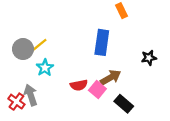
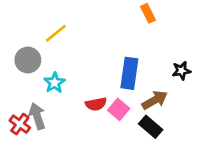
blue rectangle: (102, 42) -> (129, 73), moved
yellow line: (38, 46) -> (56, 33), moved
brown arrow: (111, 77) -> (155, 100), moved

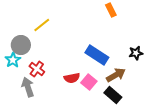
blue rectangle: (129, 73) -> (97, 55), turned -65
cyan star: (55, 83) -> (13, 60), moved
red cross: (20, 124) -> (37, 69), moved

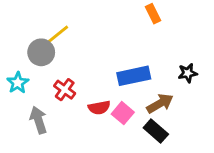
gray circle: (21, 45) -> (41, 52), moved
blue rectangle: (97, 55) -> (134, 76), turned -45
red cross: (37, 69) -> (65, 90), moved

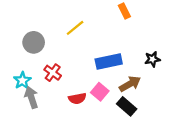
yellow line: (58, 34) -> (75, 28), moved
cyan star: (18, 83) -> (22, 80), moved
red semicircle: (99, 108) -> (77, 98), moved

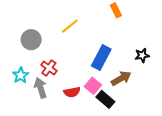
blue rectangle: (109, 61) -> (101, 57), turned -50
gray arrow: (31, 97) -> (41, 88), moved
black rectangle: (127, 106) -> (105, 99), moved

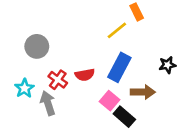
yellow line: (70, 26) -> (117, 30), moved
brown arrow: (121, 78) -> (143, 92), turned 30
red semicircle: (72, 92) -> (85, 75), moved

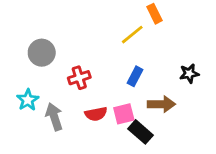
blue rectangle: (119, 67) -> (135, 76), size x0.6
red semicircle: (85, 75) -> (96, 114), moved
red cross: (58, 80) -> (79, 78), moved, turned 36
pink square: (109, 101) -> (124, 114), turned 36

